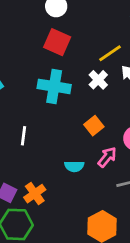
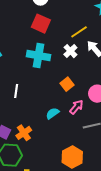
cyan semicircle: (74, 166) -> (53, 113), turned 144

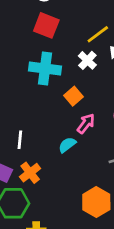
orange square: (67, 84) -> (74, 96), moved
white line: (16, 91) -> (20, 140), moved
pink arrow: (76, 107) -> (86, 124), moved

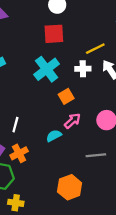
red square: (46, 25) -> (54, 34), turned -35
white cross: (87, 60) -> (83, 69), turned 35
cyan cross: (45, 68) -> (47, 69), turned 35

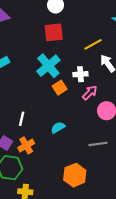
white cross: (83, 69) -> (80, 74), moved
orange square: (66, 96) -> (60, 88), moved
pink arrow: (72, 121) -> (90, 93), moved

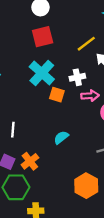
orange square: (60, 88) -> (57, 95), turned -32
pink arrow: (90, 93) -> (90, 96), turned 49
white line: (22, 119) -> (13, 130), moved

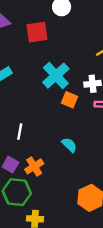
red square: (43, 37) -> (37, 32), moved
cyan semicircle: (61, 137) -> (69, 145), turned 77

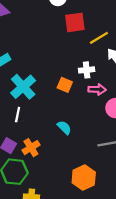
red square: (37, 32) -> (75, 22), moved
cyan cross: (56, 76) -> (23, 87), moved

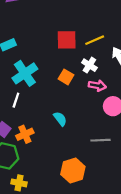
red square: (75, 22) -> (67, 40), moved
yellow line: (99, 38) -> (95, 40), moved
white cross: (87, 70) -> (89, 65), turned 32

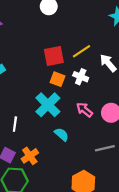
cyan cross: (25, 73) -> (48, 105), moved
orange square: (66, 77) -> (57, 79), moved
pink arrow: (97, 86) -> (84, 110), moved, turned -140

